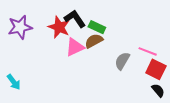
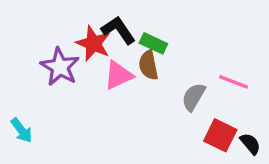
purple star: (20, 27) -> (60, 67), moved, turned -30
brown semicircle: (94, 41) -> (148, 65), turned -72
red square: (156, 69) -> (220, 135), moved

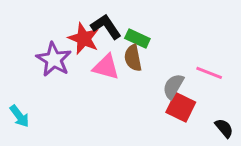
pink triangle: (118, 75) -> (106, 67), turned 40
red square: (220, 135) -> (181, 107), moved

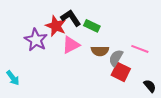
brown semicircle: (133, 58) -> (100, 51), moved, turned -78
pink triangle: (106, 67) -> (71, 45), turned -42

